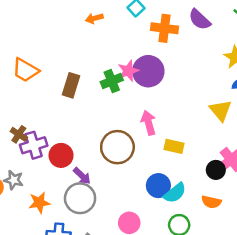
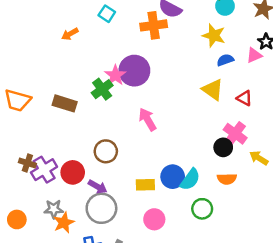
orange cross: (164, 28) -> (154, 25), moved
brown rectangle: (71, 85) -> (65, 103), turned -75
yellow rectangle: (174, 146) -> (145, 185), moved
brown circle: (117, 147) -> (106, 151), moved, size x0.7
gray star: (14, 180) -> (54, 209), moved

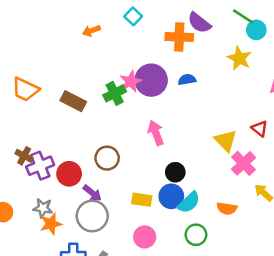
blue semicircle: (225, 60) -> (187, 80), moved
yellow triangle: (213, 90) -> (226, 141), moved
black circle: (223, 147) -> (175, 172), moved

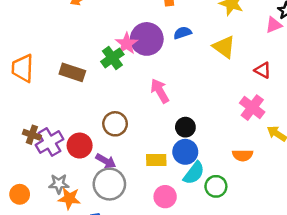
orange trapezoid: (25, 89) -> (23, 68), turned 76
yellow triangle: (226, 141) -> (224, 47), moved
cyan semicircle: (189, 202) -> (194, 173), moved
orange star: (51, 224) -> (69, 198), turned 30

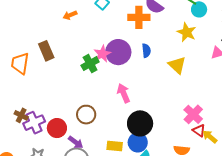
blue semicircle: (182, 33) -> (146, 51), turned 96
red triangle: (263, 70) -> (199, 130), moved
brown rectangle: (72, 72) -> (46, 51), moved, turned 42
black circle: (185, 127) -> (140, 123), size x1.6

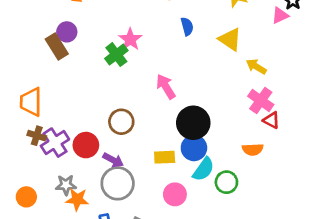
purple circle: (118, 52) -> (67, 32), moved, size x0.6
orange trapezoid: (20, 63) -> (31, 102), moved
yellow arrow: (210, 137) -> (256, 66), moved

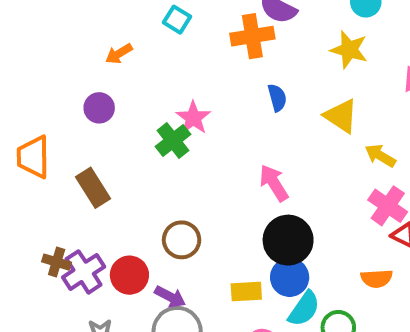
brown rectangle: (57, 47) -> (93, 188), moved
pink arrow: (166, 87) -> (274, 183), moved
orange trapezoid: (31, 102) -> (33, 157), moved

